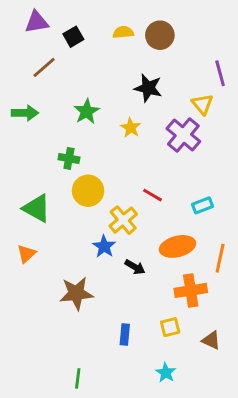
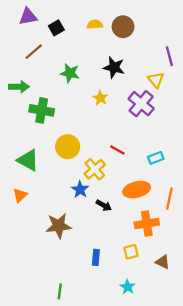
green star: (87, 111) -> (70, 73), moved, turned -30
green cross: (69, 158) -> (42, 110), moved, size x1.5

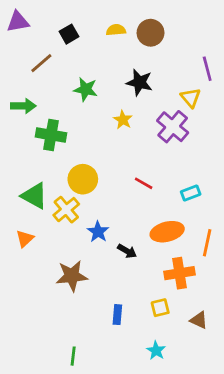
purple triangle: (28, 17) -> (18, 22), moved
yellow cross: (95, 169) -> (66, 210), moved

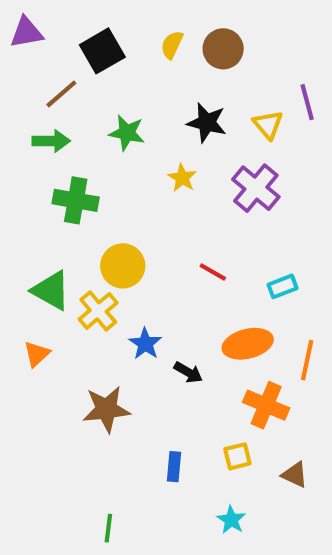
yellow semicircle: (116, 30) -> (172, 45), turned -60
black square: (69, 34) -> (102, 51), size x1.5
yellow triangle: (191, 98) -> (268, 125), moved
green arrow: (23, 106) -> (51, 141), moved
orange cross: (180, 273) -> (266, 405), turned 32

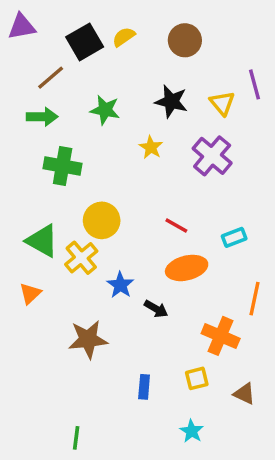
yellow semicircle: (172, 45) -> (124, 37), moved, turned 30
orange ellipse: (248, 344) -> (187, 268), moved
green line: (108, 528) -> (76, 438), moved

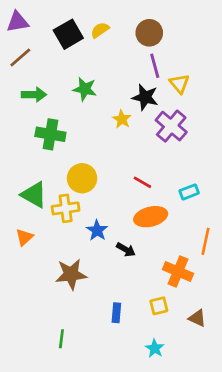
brown line: (51, 78) -> (20, 57), moved
purple line: (255, 84) -> (155, 66), moved
black star: (171, 101) -> (145, 97), moved
yellow cross: (81, 258) -> (66, 208), turned 32
green line: (76, 438) -> (61, 339), moved

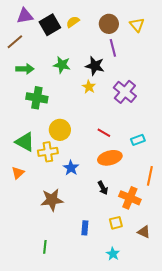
purple triangle: (18, 22) -> (25, 16), moved
yellow triangle: (179, 84) -> (137, 25), moved
black star: (145, 97) -> (95, 66), moved
black arrow: (126, 250) -> (103, 188), moved, turned 32

